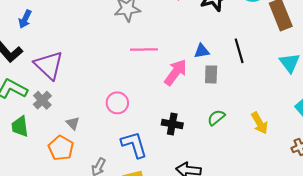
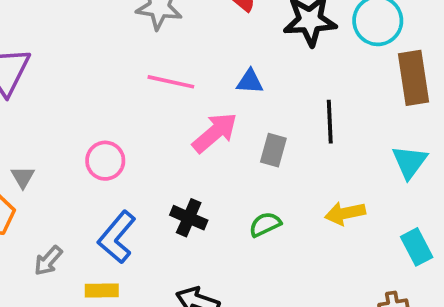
blue triangle: (202, 51) -> (250, 82), moved
yellow arrow: (260, 123) -> (345, 213), moved, turned 95
blue L-shape: (134, 145) -> (117, 237), turned -136

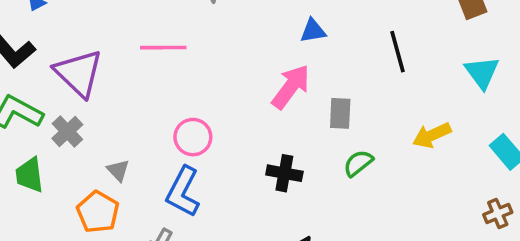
pink line: (171, 82) -> (163, 48), moved
gray rectangle: (273, 150) -> (340, 113), moved
blue L-shape: (117, 237) -> (183, 192), moved

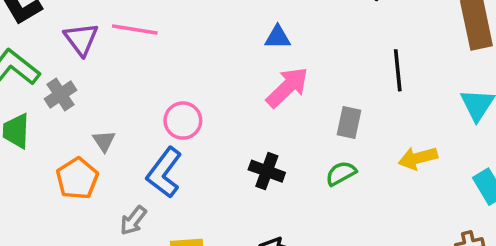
blue triangle: (313, 31) -> (278, 37), moved
pink line: (163, 48) -> (135, 30), moved
purple triangle: (79, 73) -> (81, 39), size x0.7
gray rectangle: (340, 113) -> (349, 122), moved

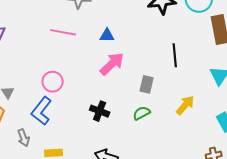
pink line: (135, 30) -> (63, 32), moved
yellow arrow: (418, 158) -> (185, 105), turned 145
gray arrow: (133, 220) -> (23, 138), turned -60

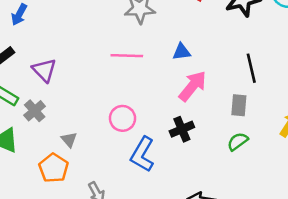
black line: (175, 55) -> (251, 68), moved
blue L-shape: (41, 111) -> (142, 154), moved
black cross: (100, 111) -> (182, 129), moved, turned -36

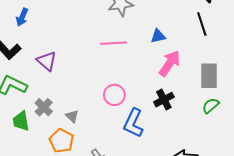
black line: (251, 68) -> (202, 24), moved
gray rectangle: (239, 105) -> (209, 76), size x1.4
gray cross: (35, 111) -> (44, 107), moved

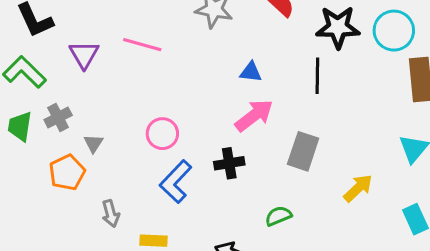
pink line: (113, 43) -> (142, 45), moved
green semicircle: (211, 106) -> (278, 216), moved

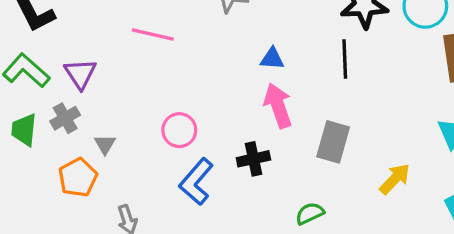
purple triangle: (84, 55) -> (80, 74), moved
pink arrow: (254, 115) -> (278, 106), turned -69

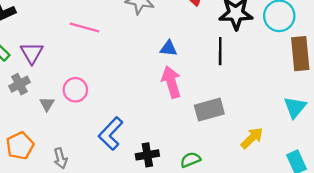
pink circle: (179, 130) -> (75, 90), moved
gray rectangle: (333, 142) -> (209, 110), turned 56
black cross: (253, 159) -> (147, 155), moved
orange pentagon: (78, 177) -> (20, 146), moved

